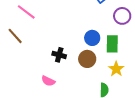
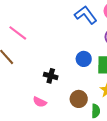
brown circle: (87, 59) -> (79, 99), moved

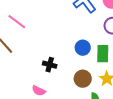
brown circle: (79, 99) -> (83, 79), moved

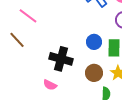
black cross: (50, 65) -> (61, 59), size x1.6

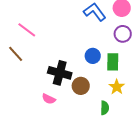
brown circle: (94, 73) -> (81, 86), moved

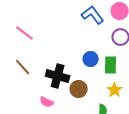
brown line: (16, 54) -> (23, 67), moved

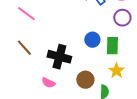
brown circle: (79, 89) -> (85, 80), moved

